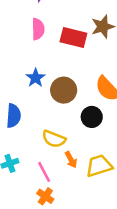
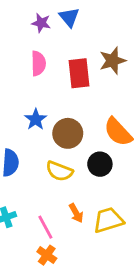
red rectangle: (73, 38) -> (79, 73), turned 70
yellow semicircle: (54, 139) -> (59, 171), moved

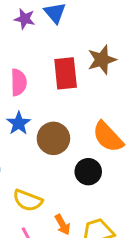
pink semicircle: (38, 63) -> (19, 82), moved
yellow semicircle: (59, 171) -> (28, 200), moved

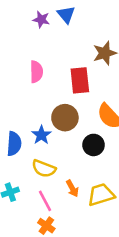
red rectangle: (66, 73) -> (80, 80), moved
blue star: (19, 123) -> (41, 135), moved

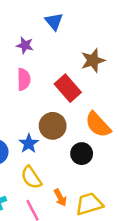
purple star: (41, 20) -> (25, 45), moved
red rectangle: (80, 80) -> (68, 88), turned -35
yellow semicircle: (44, 169) -> (31, 177), turned 35

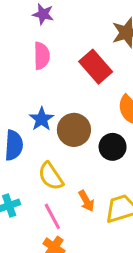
brown circle: (53, 126) -> (74, 130), moved
blue star: (29, 144) -> (42, 119), moved

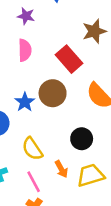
brown circle: (74, 130) -> (53, 93), moved
black circle: (113, 147) -> (82, 139), moved

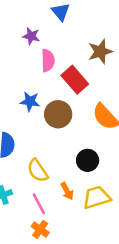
pink semicircle: (25, 50) -> (48, 60), moved
blue star: (25, 102) -> (30, 101), moved, turned -30

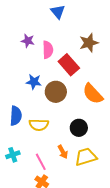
purple star: (31, 36) -> (28, 41), moved
yellow semicircle: (38, 171) -> (39, 125), moved, turned -54

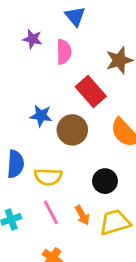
purple star: (28, 41) -> (33, 39), moved
pink semicircle: (48, 50) -> (64, 52), moved
pink line: (41, 162) -> (51, 212), moved

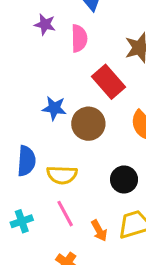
orange arrow: (82, 215) -> (99, 231), moved

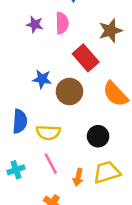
purple star: (45, 24) -> (35, 24), moved
orange arrow: (99, 231) -> (78, 177), turned 42

